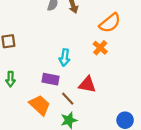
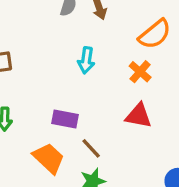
cyan arrow: (65, 57) -> (86, 60), moved
red triangle: (87, 85) -> (138, 116), moved

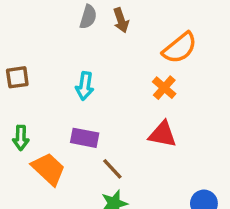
cyan arrow: (86, 60) -> (85, 86), moved
orange trapezoid: (49, 158) -> (48, 169), moved

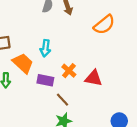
orange cross: (164, 88) -> (69, 71), moved
orange trapezoid: (48, 169) -> (23, 63), moved

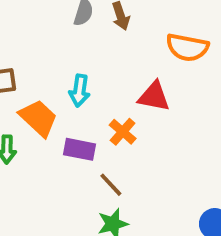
orange semicircle: (104, 25) -> (187, 47), turned 50
red triangle: (94, 78) -> (154, 96), moved

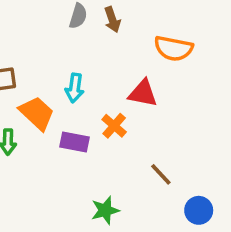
brown line: (111, 185) -> (161, 174), moved

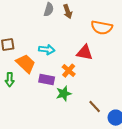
cyan arrow: (75, 88) -> (47, 50), turned -91
brown line: (161, 174) -> (95, 107), moved
green star: (105, 210) -> (64, 94), moved

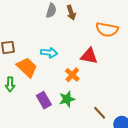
purple rectangle: (47, 80) -> (44, 100), moved, turned 49

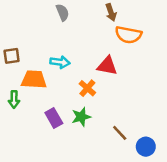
gray semicircle: (51, 11) -> (62, 12), turned -40
brown arrow: (71, 13) -> (111, 12), moved
orange trapezoid: (27, 67) -> (34, 79), turned -40

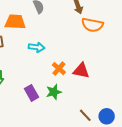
red triangle: (107, 66) -> (81, 71), moved
orange trapezoid: (34, 79) -> (15, 22), moved
brown line: (120, 133) -> (85, 115), moved

